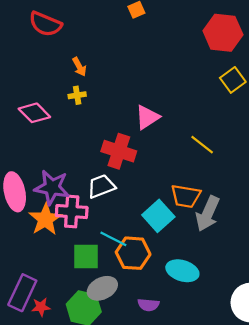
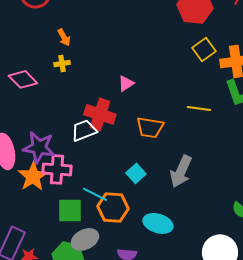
pink triangle: (147, 117) -> (126, 83), size x0.7
yellow line: (202, 145) -> (199, 108), moved, turned -30
white trapezoid: (101, 186) -> (84, 130), moved
orange trapezoid: (186, 196) -> (150, 127), moved
cyan square: (158, 216) -> (136, 173), size x0.7

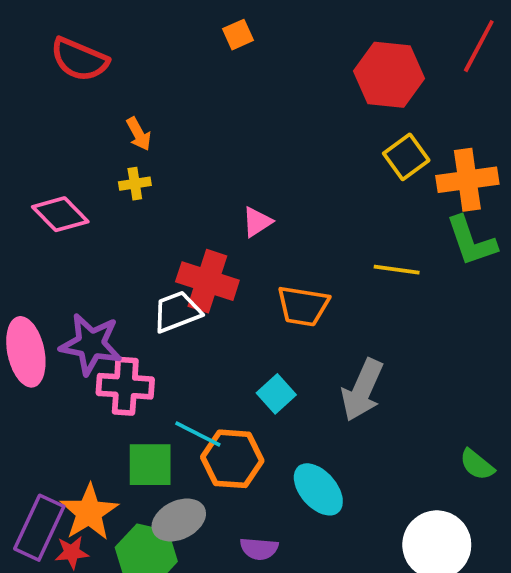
orange star: (33, 176) -> (89, 512), moved
cyan ellipse: (158, 223) -> (318, 489), turned 32

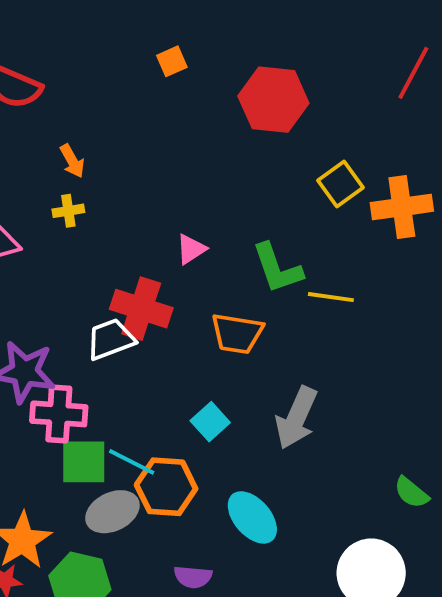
red hexagon: (389, 75) -> (273, 100), moved
green L-shape: (471, 241) -> (277, 268), moved
green square: (150, 465) -> (84, 462), moved
gray ellipse: (179, 520) -> (112, 512), moved

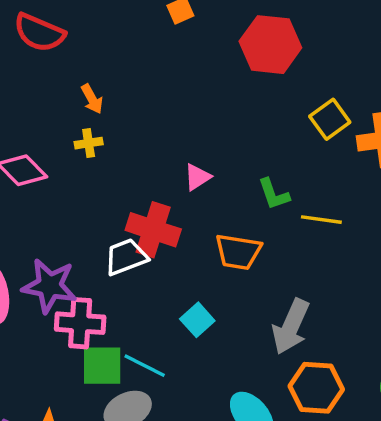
green L-shape: (277, 268) -> (274, 194), size x0.7
cyan square: (210, 422) -> (197, 320), moved
orange hexagon: (166, 487) -> (316, 388), moved

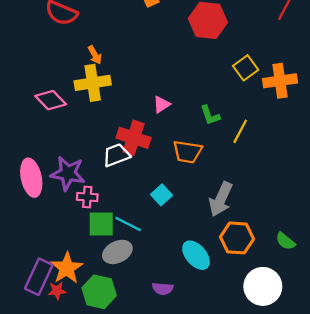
yellow cross: (89, 143) -> (93, 83), size x2.0
yellow line: (321, 220) -> (240, 131), turned -70
pink cross: (80, 323) -> (87, 197), size x0.7

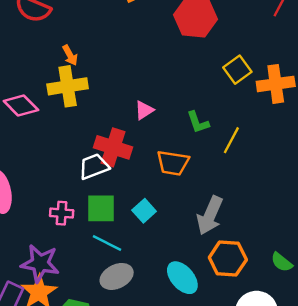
purple star: (68, 173) -> (40, 263), moved
green square: (101, 224) -> (101, 208), moved
gray ellipse: (117, 252) -> (117, 276), moved

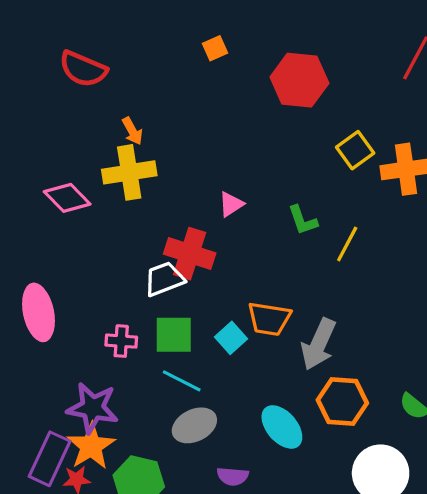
orange trapezoid: (173, 163) -> (269, 319), moved

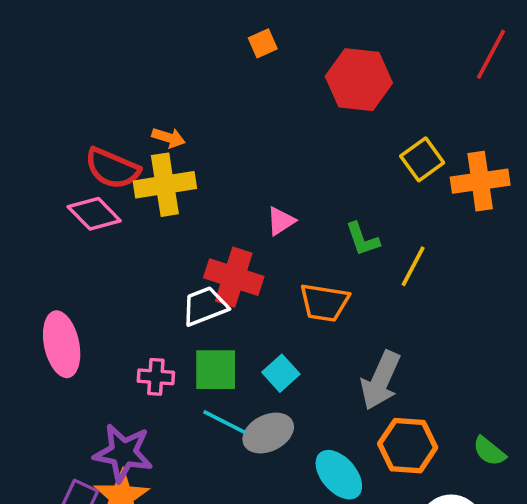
red semicircle: (83, 69) -> (112, 168), moved
orange arrow: (132, 131) -> (169, 138), turned -44
orange trapezoid: (269, 319) -> (324, 303), moved
gray ellipse: (194, 425) -> (268, 433), moved

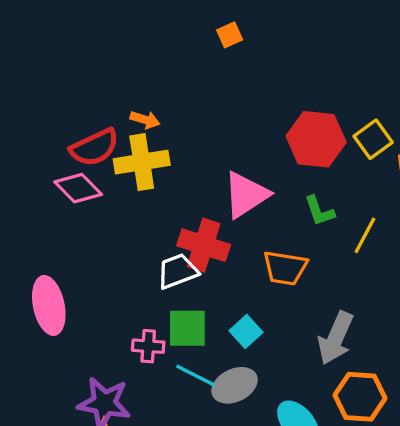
red hexagon: (359, 80) -> (316, 139), moved
red semicircle: (112, 168) -> (94, 147), turned -48
pink triangle: (281, 221) -> (246, 195), size x1.8
pink cross: (156, 377) -> (148, 346), moved

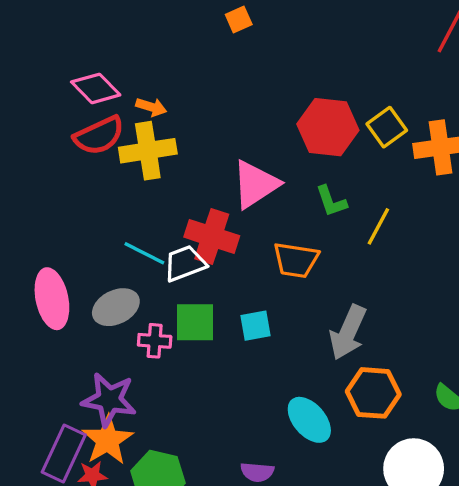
pink diamond: (78, 188) -> (96, 88), moved
cyan square: (246, 332) -> (255, 326), turned 32
cyan line: (195, 376) -> (144, 253), moved
gray ellipse: (235, 385) -> (116, 307), moved

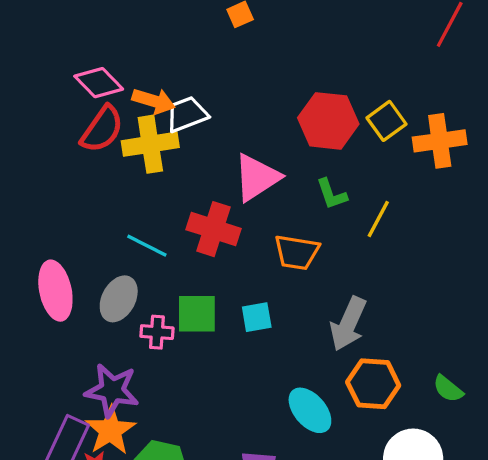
orange arrow: (151, 107) -> (154, 101), size x1.4
red semicircle: (99, 136) -> (102, 129), turned -30
white trapezoid: (185, 263) -> (187, 114), moved
gray ellipse: (116, 307) -> (119, 299), turned -36

